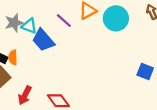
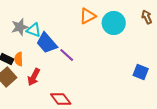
purple line: (64, 21) -> (67, 55), moved
red arrow: (25, 95) -> (34, 77), moved

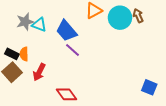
brown arrow: (147, 17) -> (138, 16), moved
blue trapezoid: (47, 43) -> (66, 31), moved
blue square: (141, 72) -> (149, 87), moved

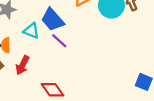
cyan triangle: (39, 25) -> (31, 31), moved

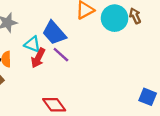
red arrow: (22, 65) -> (38, 58), moved

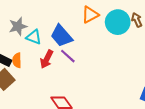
cyan triangle: (32, 44) -> (34, 37), moved

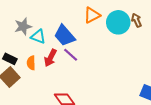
orange semicircle: (17, 60) -> (31, 63), moved

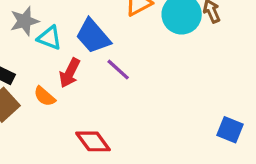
purple line: (71, 55) -> (118, 70), moved
orange semicircle: (31, 63) -> (45, 96), moved, turned -48

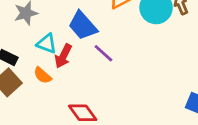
cyan triangle: (50, 38) -> (47, 44), moved

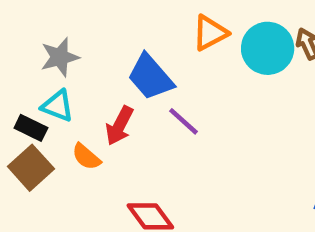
cyan triangle: (47, 44) -> (58, 106), moved

